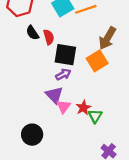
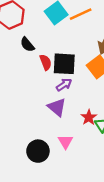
red semicircle: (49, 37) -> (46, 62), moved
pink triangle: (64, 106) -> (65, 142), moved

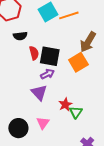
black semicircle: (27, 44) -> (20, 36), turned -64

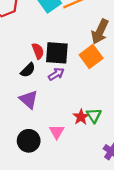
black semicircle: (20, 36) -> (28, 70), moved, turned -32
purple triangle: (39, 92) -> (29, 100), moved
red star: (65, 104) -> (81, 117), moved

